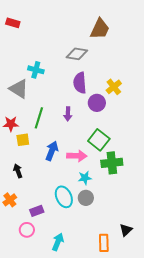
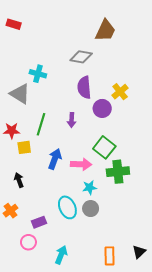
black triangle: (126, 230) -> (139, 252), moved

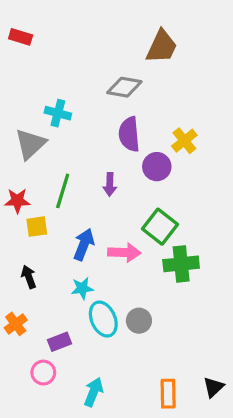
gray triangle: (20, 94) -> (30, 144), turned 45
cyan star: (90, 187) -> (82, 288), moved

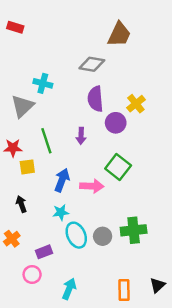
green line: (63, 191) -> (46, 141), turned -35
green cross: (181, 264) -> (134, 230), moved

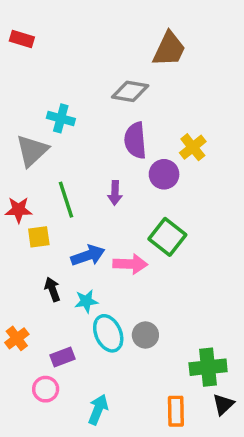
blue arrow: (62, 180) -> (88, 255), turned 50
black arrow: (21, 204) -> (52, 289), moved
green cross: (134, 230) -> (208, 367), moved

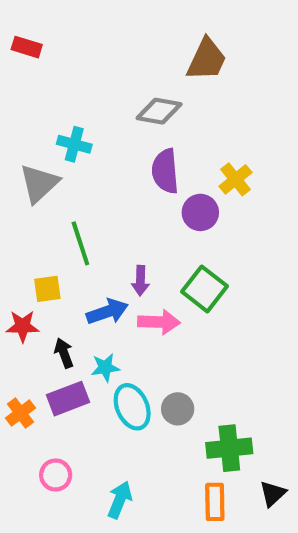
purple arrow: (115, 193) -> (140, 281), moved
red star: (19, 210) -> (23, 326), moved
purple rectangle: (63, 357) -> (68, 399), moved, size x1.4
green cross: (208, 367) -> (229, 448), moved

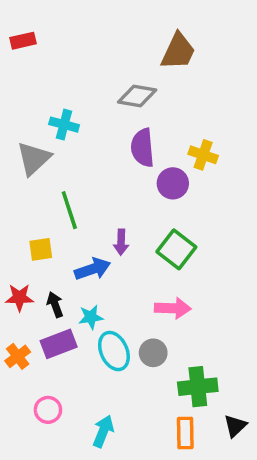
red rectangle: (27, 47) -> (23, 41), turned -30
yellow cross: (236, 179) -> (203, 155), turned -32
pink arrow: (159, 322) -> (173, 308), moved
red star: (23, 326) -> (19, 298), moved

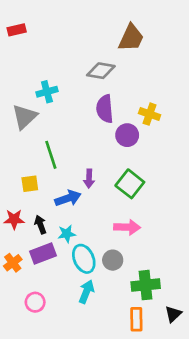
cyan cross: (64, 125) -> (47, 92), turned -30
cyan arrow: (103, 431) -> (86, 292), moved

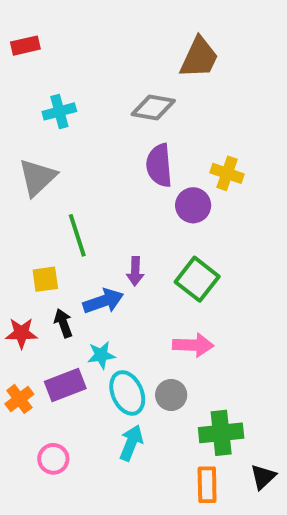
cyan cross: (47, 92) -> (59, 111), moved
black arrow: (40, 225) -> (63, 323), moved

